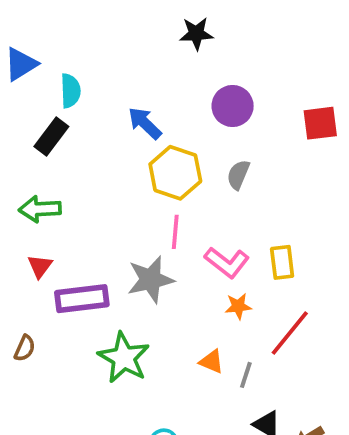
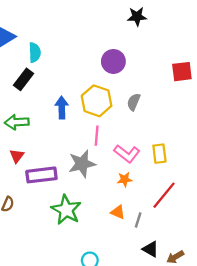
black star: (196, 34) -> (137, 17), moved
purple circle: (233, 106) -> (113, 61), moved
blue arrow: (145, 123) -> (62, 108), moved, turned 45
orange star: (238, 306) -> (125, 179), moved

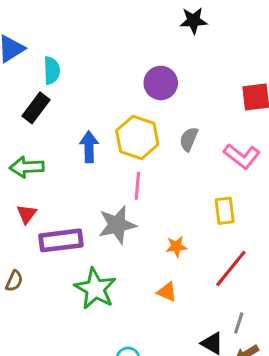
pink L-shape: (127, 154) -> (242, 156), moved
gray line: (138, 220) -> (239, 323), moved

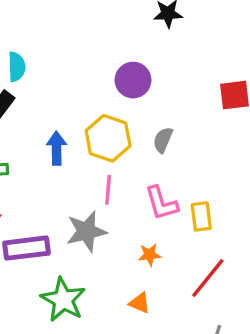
pink L-shape: (242, 156) -> (161, 203), moved, turned 36

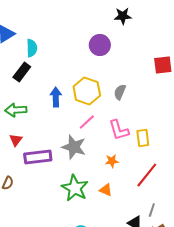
purple circle: (133, 80) -> (100, 45), moved
pink line: (108, 190) -> (87, 122), turned 42
gray star: (86, 231) -> (74, 147), turned 30
green star: (63, 300) -> (75, 188), moved

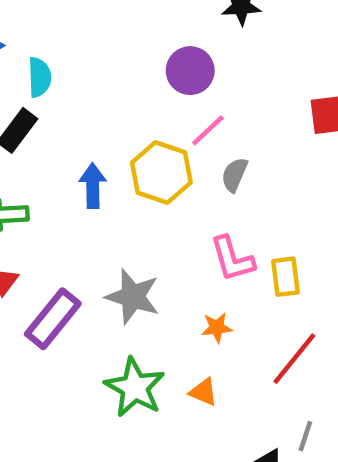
pink line: (87, 122) -> (208, 130), moved
purple rectangle: (38, 157) -> (53, 319), turned -44

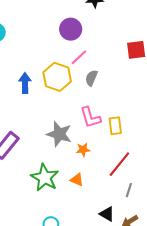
gray star: (133, 297) -> (59, 134), moved
gray line: (305, 436) -> (129, 190), moved

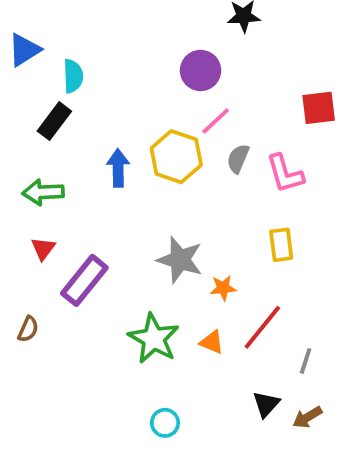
pink L-shape: (90, 117) -> (285, 174), moved
red line: (119, 164) -> (262, 327), moved
black triangle: (107, 214) -> (266, 404), turned 42

